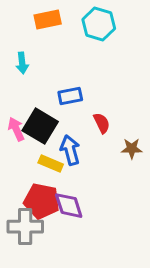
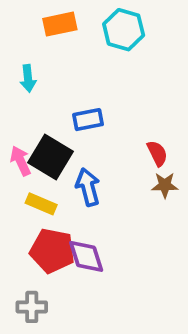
red semicircle: (102, 123) -> (157, 153), moved
yellow rectangle: (51, 164) -> (41, 204), moved
gray cross: (25, 227) -> (32, 307), moved, size x0.7

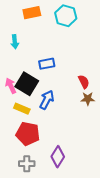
blue arrow: (88, 187) -> (47, 100), turned 42
purple diamond: (86, 256) -> (58, 157), moved, turned 50
gray cross: (32, 307) -> (27, 164), moved

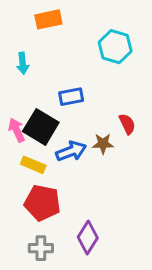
cyan hexagon: (66, 16) -> (115, 47), moved
brown star: (88, 99) -> (103, 144), moved
blue arrow: (47, 100) -> (71, 151), turned 42

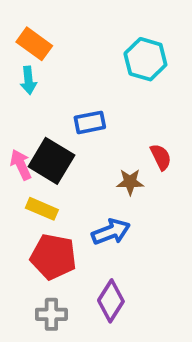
orange rectangle: (48, 19) -> (34, 44), moved, turned 48
blue arrow: (71, 151) -> (111, 232), moved

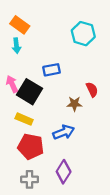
pink arrow: (21, 165) -> (12, 84), moved

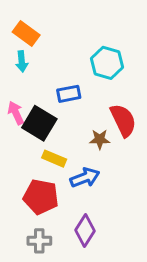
cyan hexagon: (83, 34) -> (107, 63), moved
red semicircle: (92, 89) -> (123, 120), size x1.6
yellow rectangle: (24, 119) -> (54, 159), moved

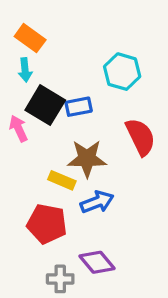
black square: (39, 123) -> (45, 105), moved
brown star: (100, 139) -> (87, 159), moved, size x1.6
purple diamond: (85, 231) -> (97, 262), turned -72
gray cross: (39, 241) -> (60, 279), moved

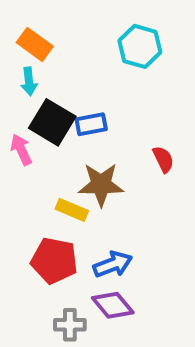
cyan hexagon: (122, 72) -> (140, 46), moved
red semicircle: (141, 137) -> (163, 159), size x0.6
blue arrow: (97, 202) -> (113, 264), moved

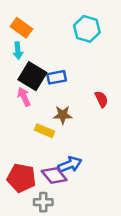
pink arrow: (21, 150) -> (24, 97), moved
brown star: (101, 185) -> (63, 115), size x0.7
red pentagon: (54, 261) -> (21, 178), moved
purple diamond: (113, 305) -> (54, 175), moved

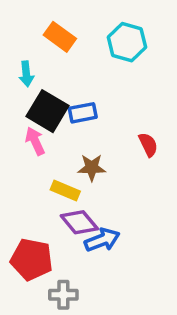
orange rectangle: (21, 28) -> (60, 37), moved
purple diamond: (54, 175) -> (79, 222), moved

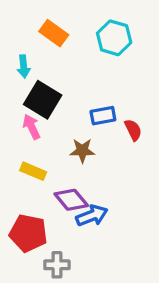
blue rectangle: (83, 113) -> (103, 116), moved
yellow rectangle: (65, 191) -> (33, 171), moved

